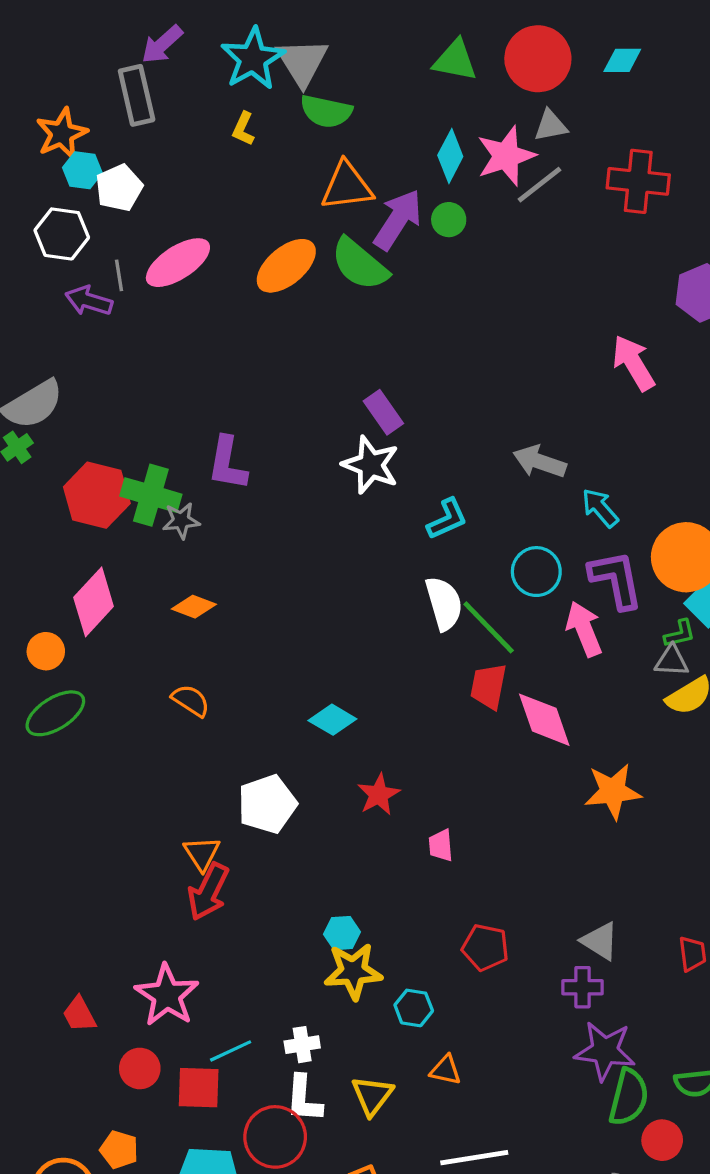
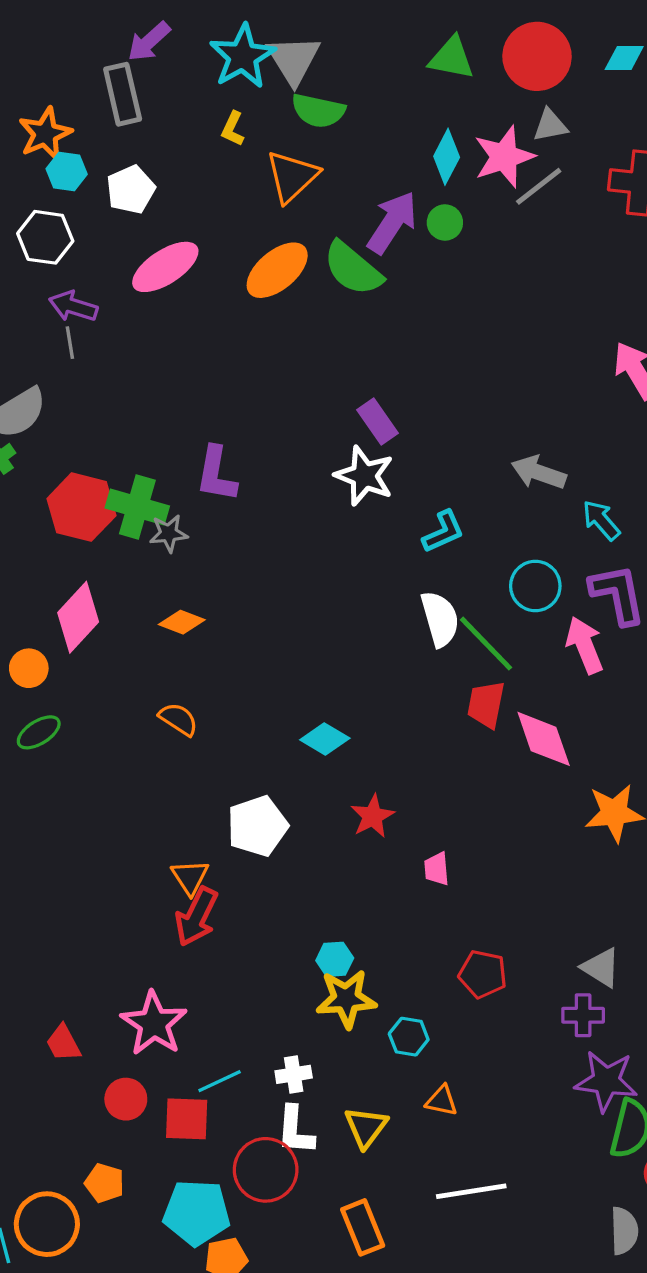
orange triangle: (347, 186) -> (292, 176), moved, turned -36
white pentagon: (119, 188) -> (131, 190), moved
gray line: (119, 275) -> (70, 343), moved
green ellipse: (55, 713) -> (39, 732), size x0.7

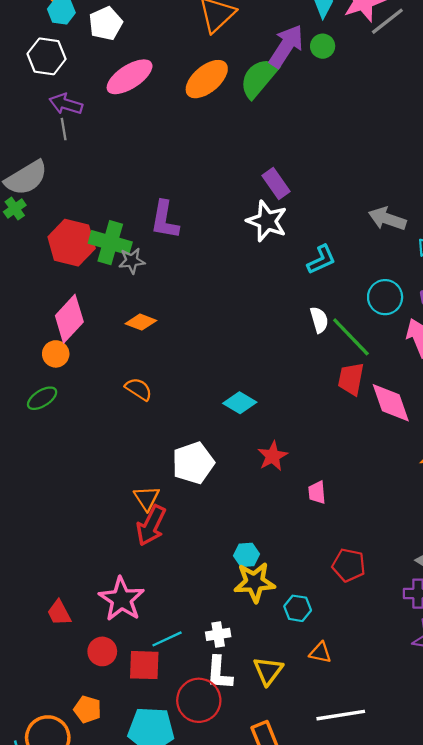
green semicircle: (353, 269) -> (259, 78), turned 90
white semicircle: (440, 619) -> (319, 320), size x0.7
orange circle: (29, 668) -> (56, 354), moved

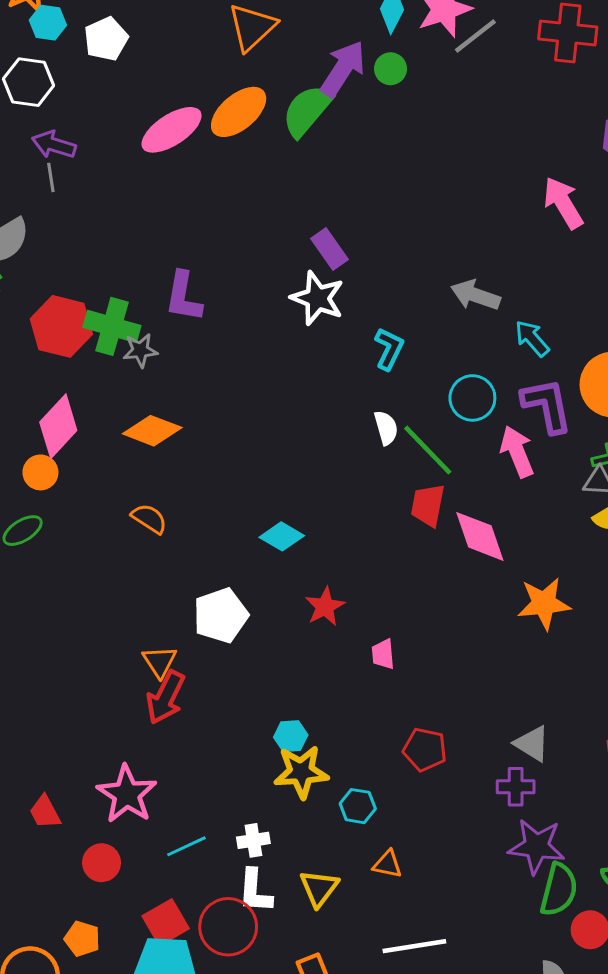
pink ellipse: (130, 77) -> (172, 130), moved
cyan L-shape: (321, 260) -> (389, 349), turned -40
orange diamond: (141, 322) -> (152, 431), size x1.4
red square: (144, 665) -> (166, 922), moved, turned -32

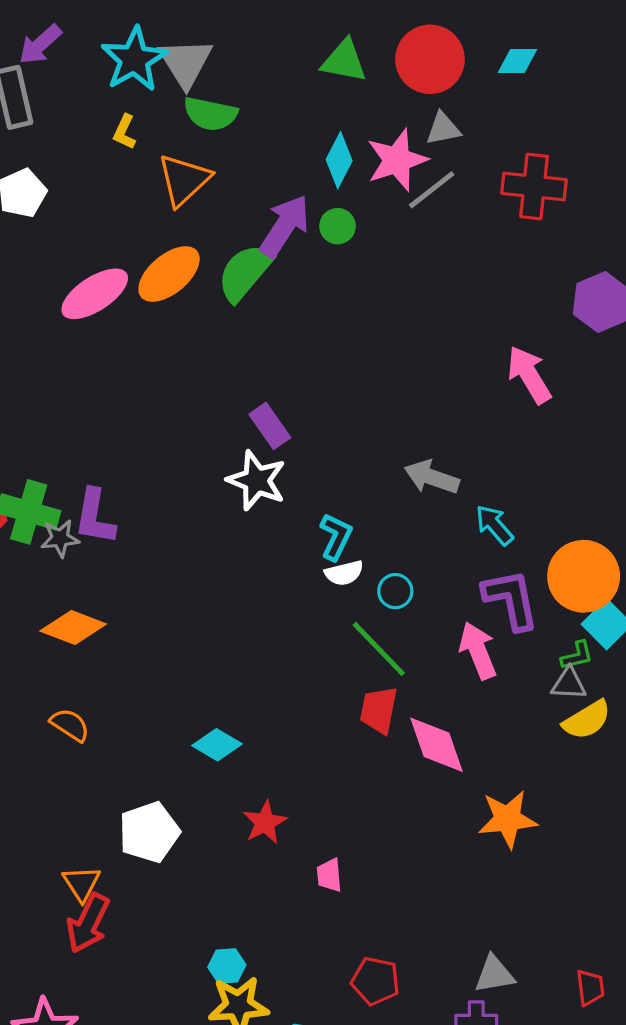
purple L-shape: (183, 297) -> (95, 517), moved
cyan circle: (472, 398) -> (395, 591), moved, size x0.7
white semicircle: (386, 428) -> (344, 573), moved, turned 92
gray triangle: (532, 744) -> (494, 974), turned -42

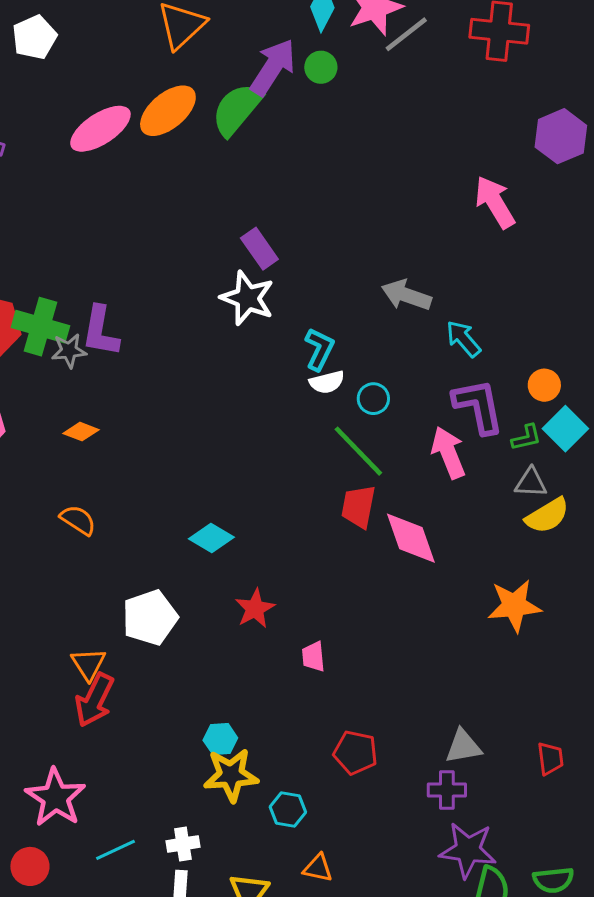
orange circle: (584, 576) -> (544, 385), size x0.5
orange diamond: (73, 627) -> (81, 432), size x0.6
green L-shape: (577, 656) -> (526, 438), moved
orange star: (508, 819) -> (514, 606), moved

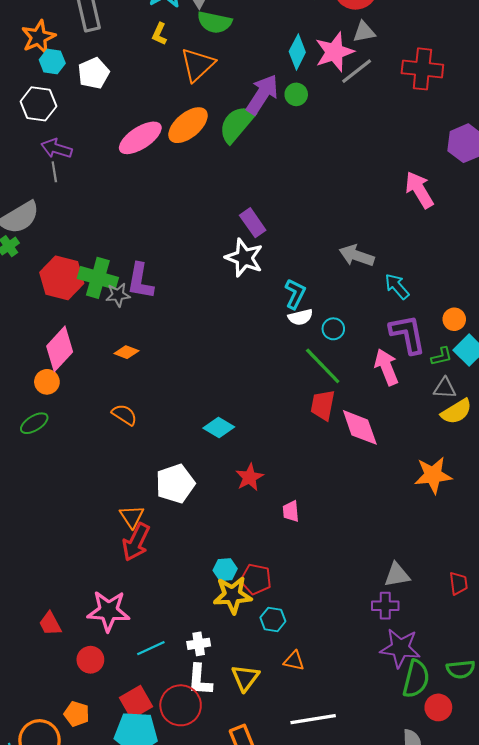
red pentagon: (355, 753) -> (256, 579), moved
pink star: (55, 797) -> (108, 611), turned -30

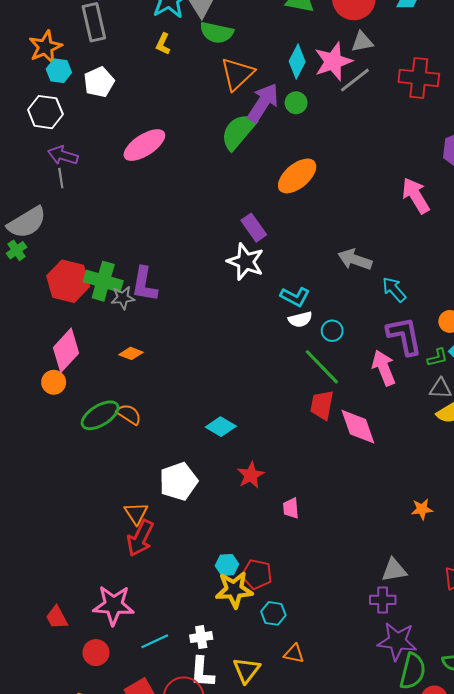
orange triangle: (198, 65) -> (237, 74), moved
orange ellipse: (188, 125) -> (297, 176), moved
cyan L-shape: (295, 294) -> (295, 297), turned 92
green ellipse: (34, 423) -> (100, 415), moved, size x1.4
orange star: (433, 475) -> (422, 509), moved, size x0.6

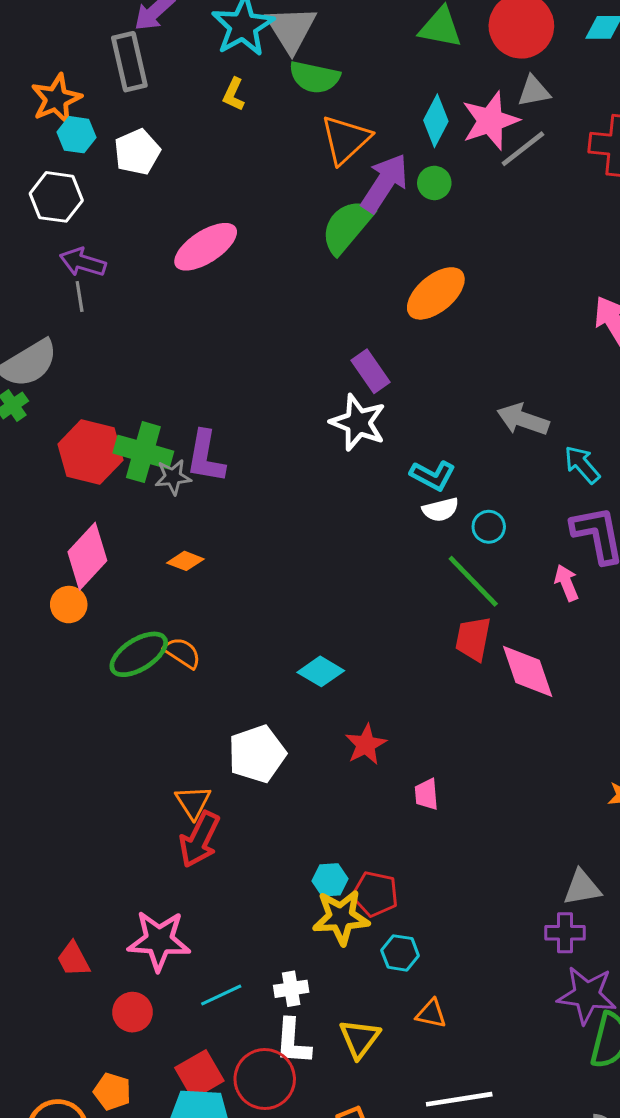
pink arrow: (384, 368) -> (567, 583), size x0.7

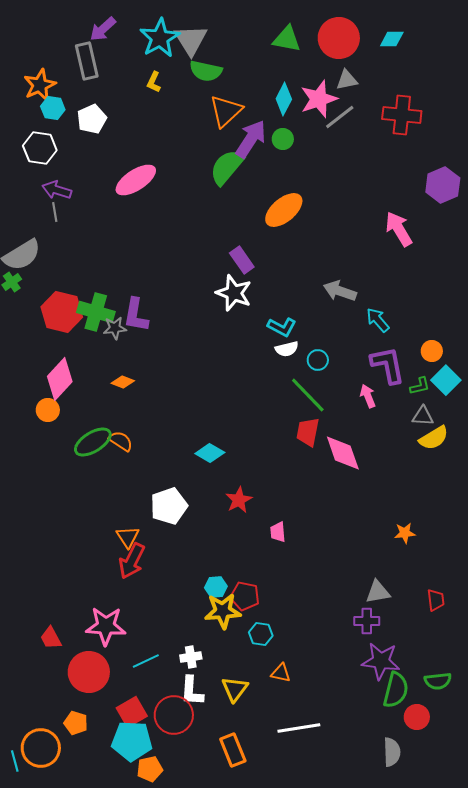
red circle: (132, 1012) -> (89, 672), size x1.6

